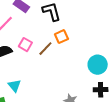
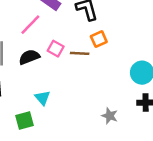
brown line: (45, 49) -> (80, 53), turned 49

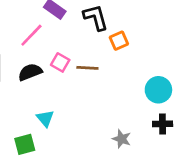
orange square: (99, 39) -> (119, 41), moved

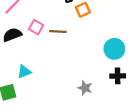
cyan triangle: (45, 118) -> (24, 72), turned 48

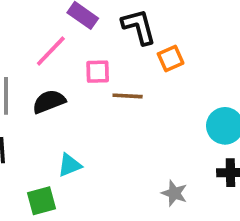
pink square: (36, 27) -> (98, 72), moved, turned -32

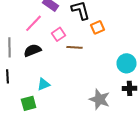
pink square: (98, 72) -> (58, 34), turned -32
gray star: (174, 193) -> (100, 99), size x1.5

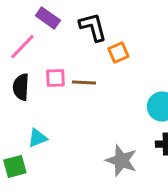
pink square: (58, 34) -> (55, 78), moved, turned 32
black semicircle: (32, 50) -> (21, 87), turned -66

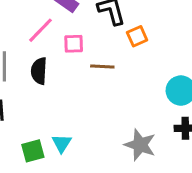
pink square: (55, 78) -> (74, 44), moved
cyan triangle: (37, 138) -> (62, 143), moved, turned -36

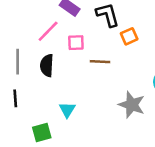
cyan triangle: (62, 143) -> (67, 110), moved
gray star: (140, 145) -> (132, 105), moved

